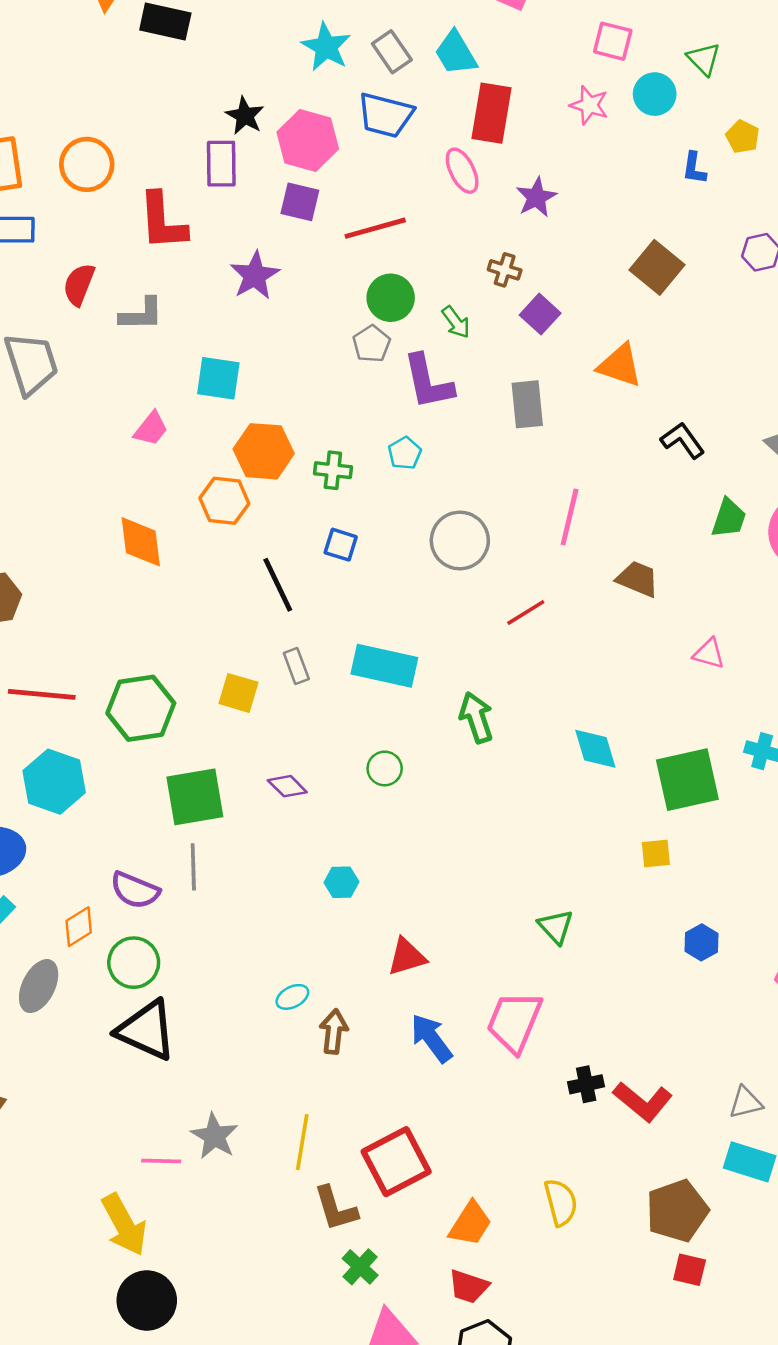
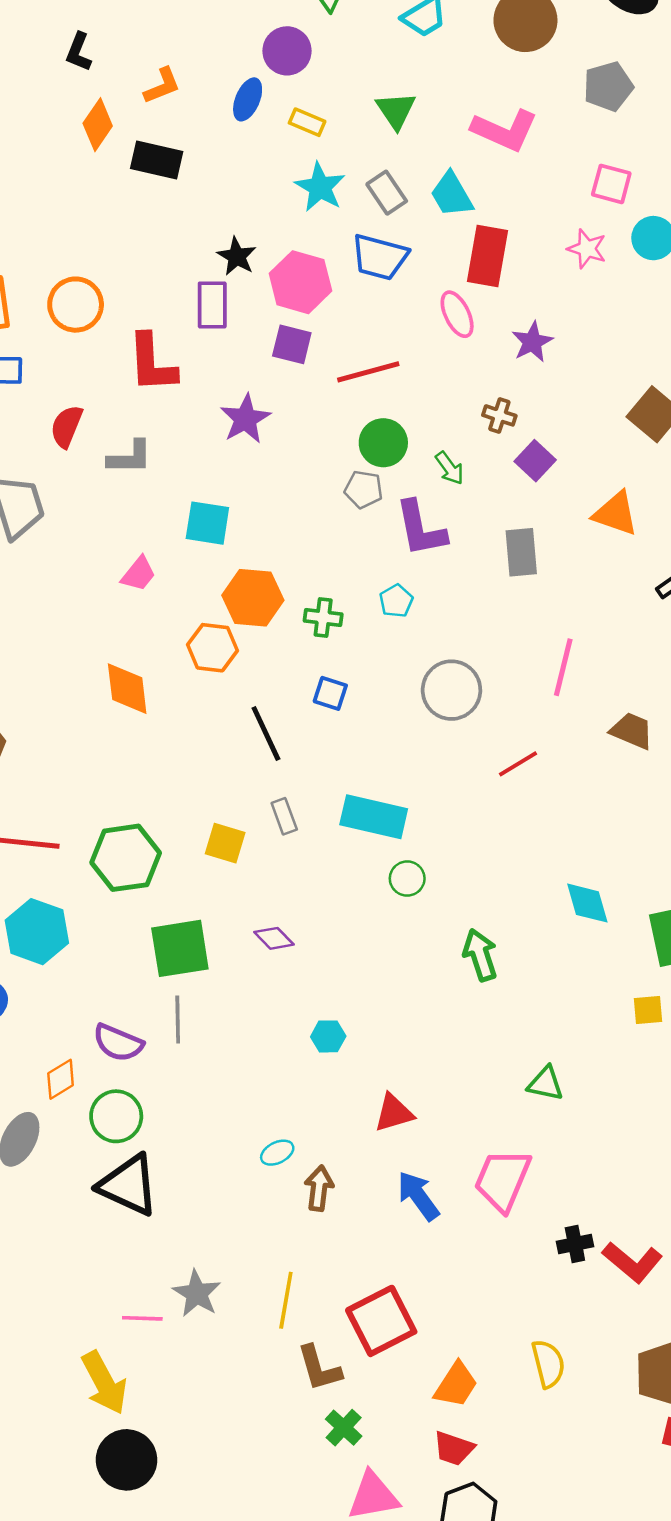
gray pentagon: (372, 344) -> (363, 489), turned -30
green arrow: (476, 718) -> (480, 955), moved
green circle: (385, 768) -> (407, 878), moved
green triangle: (556, 927) -> (546, 1084), turned -36

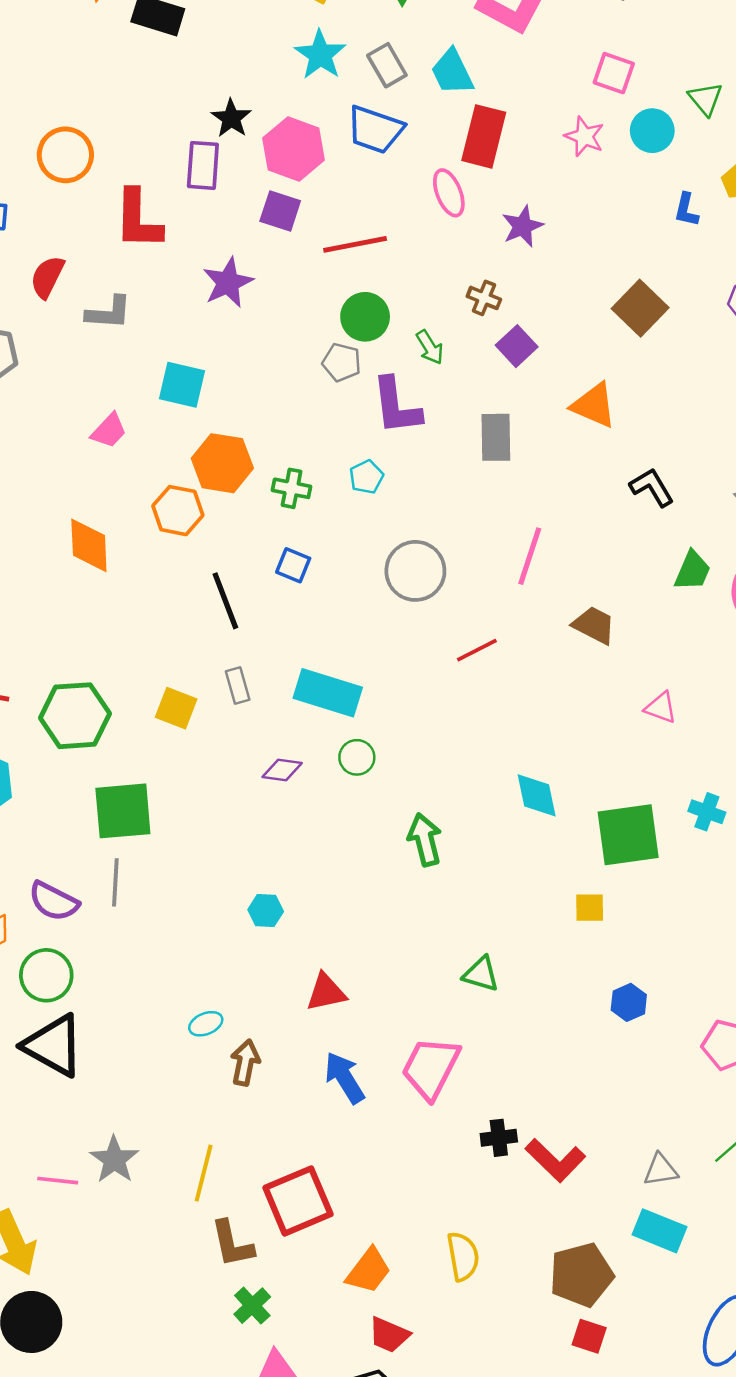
purple diamond: (274, 938) -> (282, 770), moved, turned -42
red trapezoid: (454, 1448) -> (389, 1335), moved

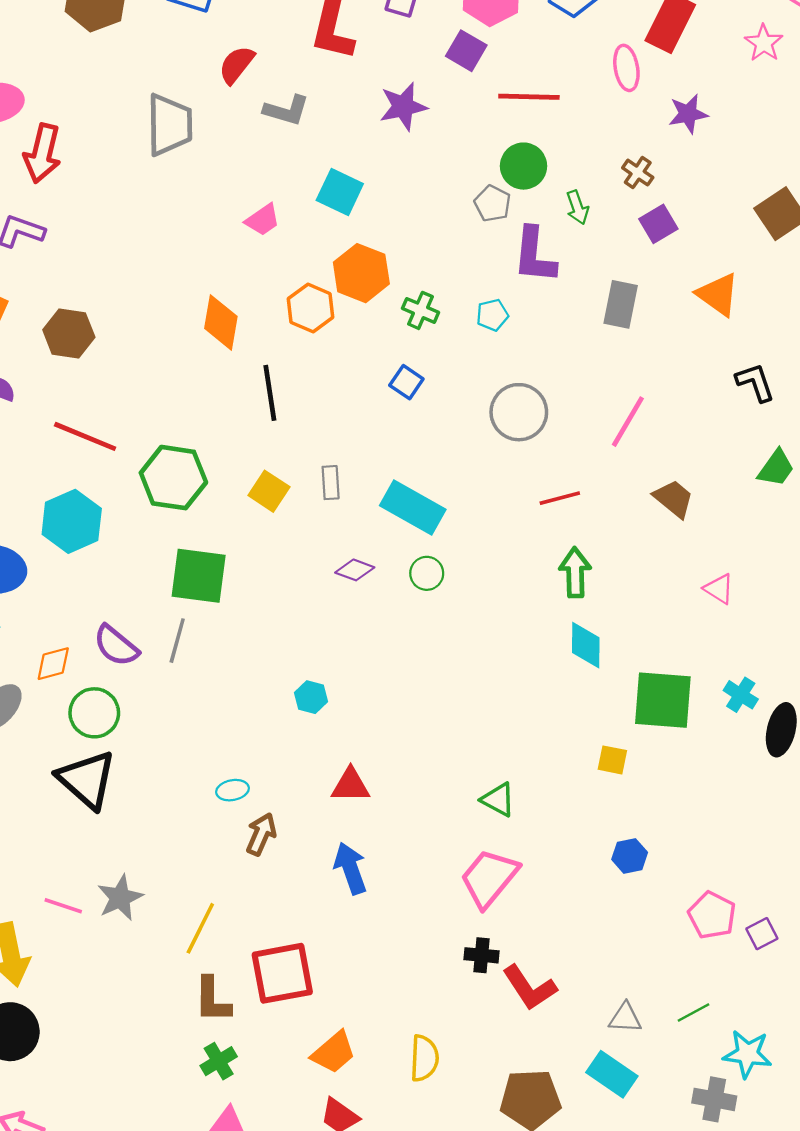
black line: (225, 601) -> (270, 393), moved
green arrow: (425, 840) -> (575, 572), moved
pink trapezoid: (431, 1068) -> (489, 878), moved

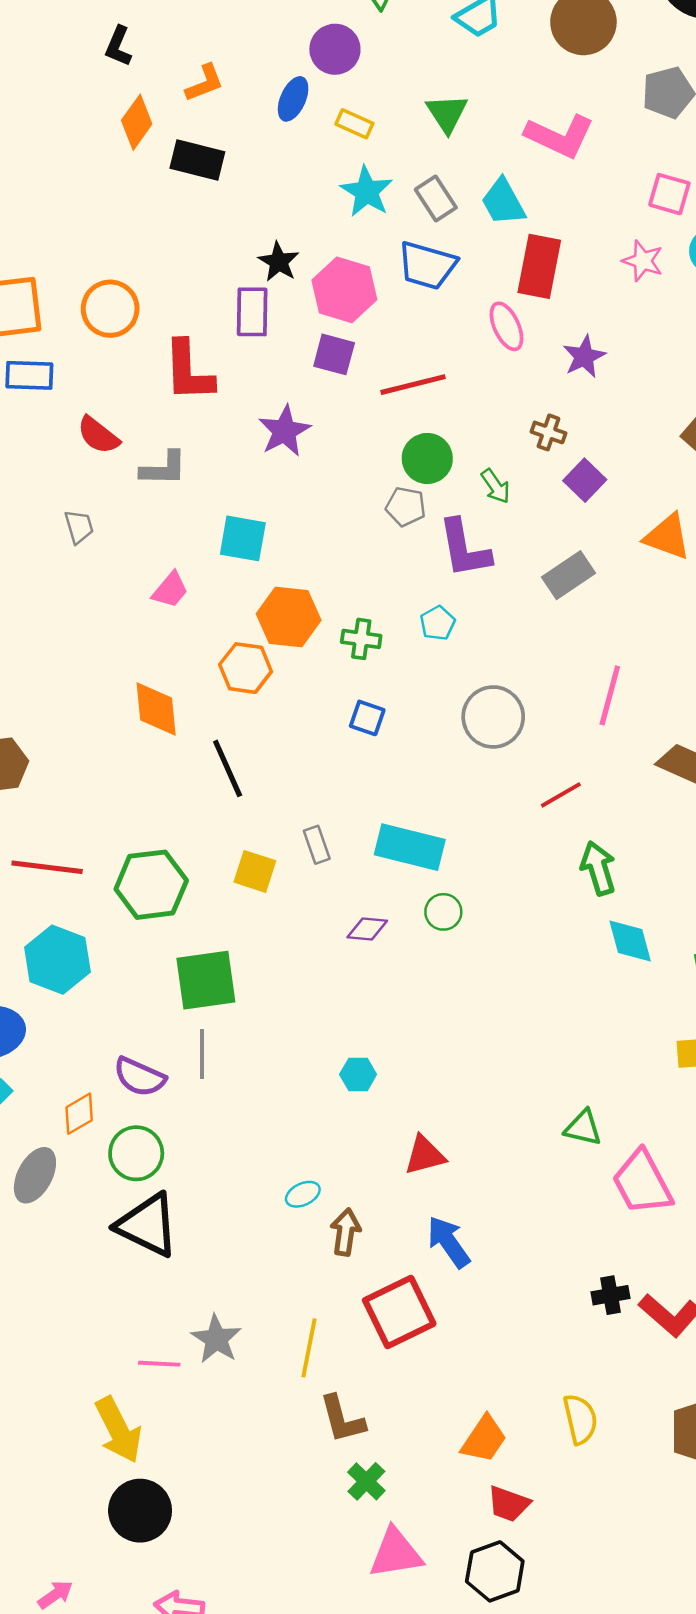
red semicircle: (237, 65) -> (98, 435), turned -75
gray trapezoid: (169, 125) -> (79, 527), moved, size x0.5
gray rectangle: (621, 304) -> (568, 575), turned 60
pink trapezoid: (489, 878) -> (642, 1183), moved, turned -52
red square: (282, 973) -> (399, 1312), moved

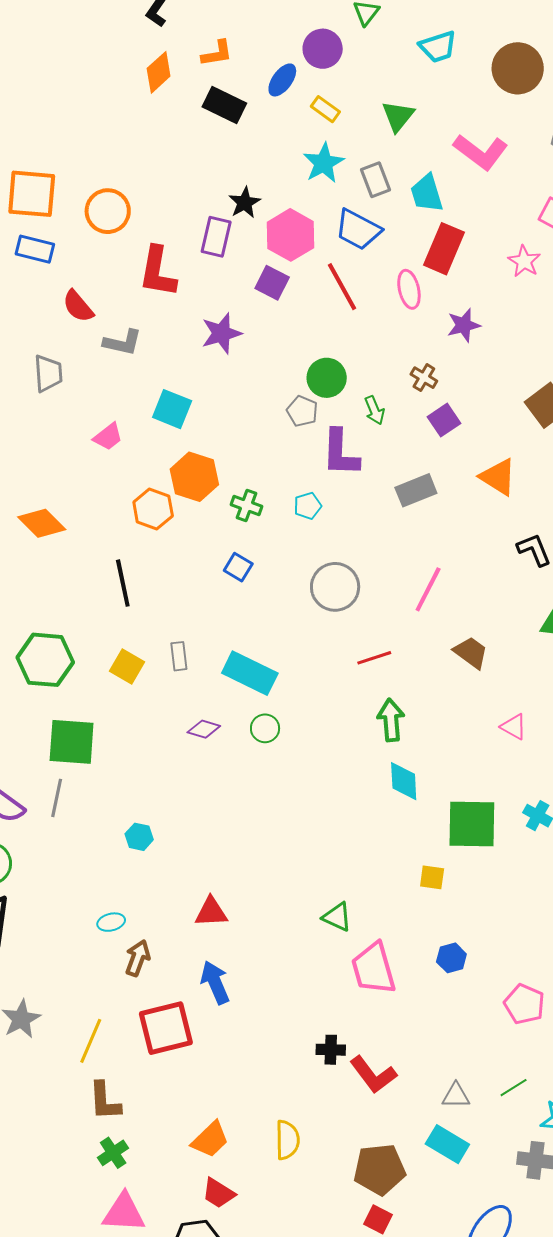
black rectangle: (197, 160) -> (224, 105), moved
red line: (413, 385) -> (342, 287), moved, turned 63
gray trapezoid: (79, 527) -> (48, 373), size x1.4
orange diamond: (156, 709) -> (42, 523), moved, turned -51
cyan hexagon: (358, 1074) -> (139, 837), moved

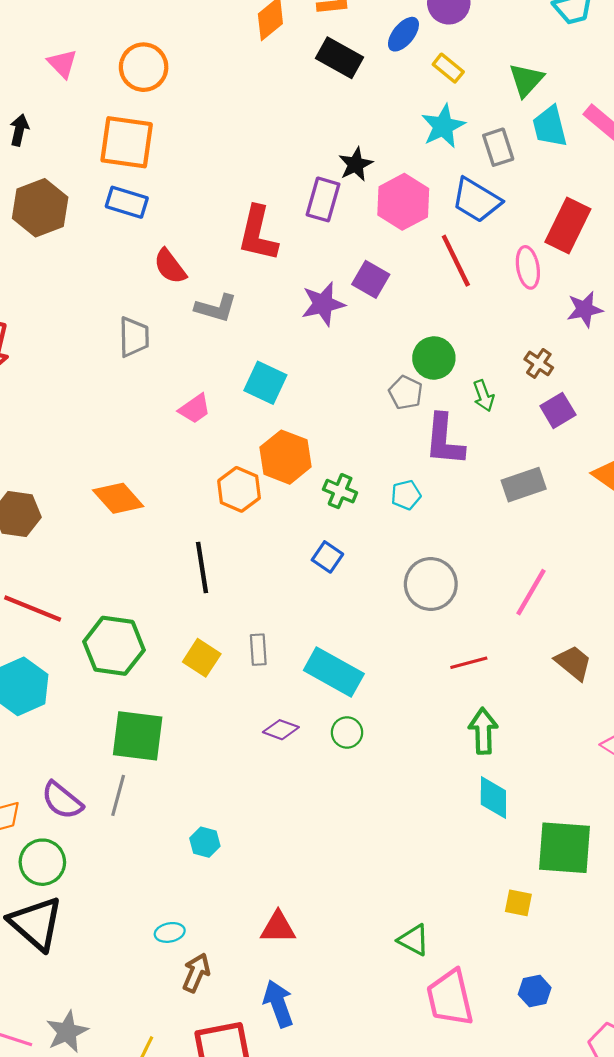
cyan trapezoid: (427, 193) -> (550, 126), moved
orange circle: (108, 211) -> (144, 67), moved
purple square: (272, 283) -> (371, 279), moved

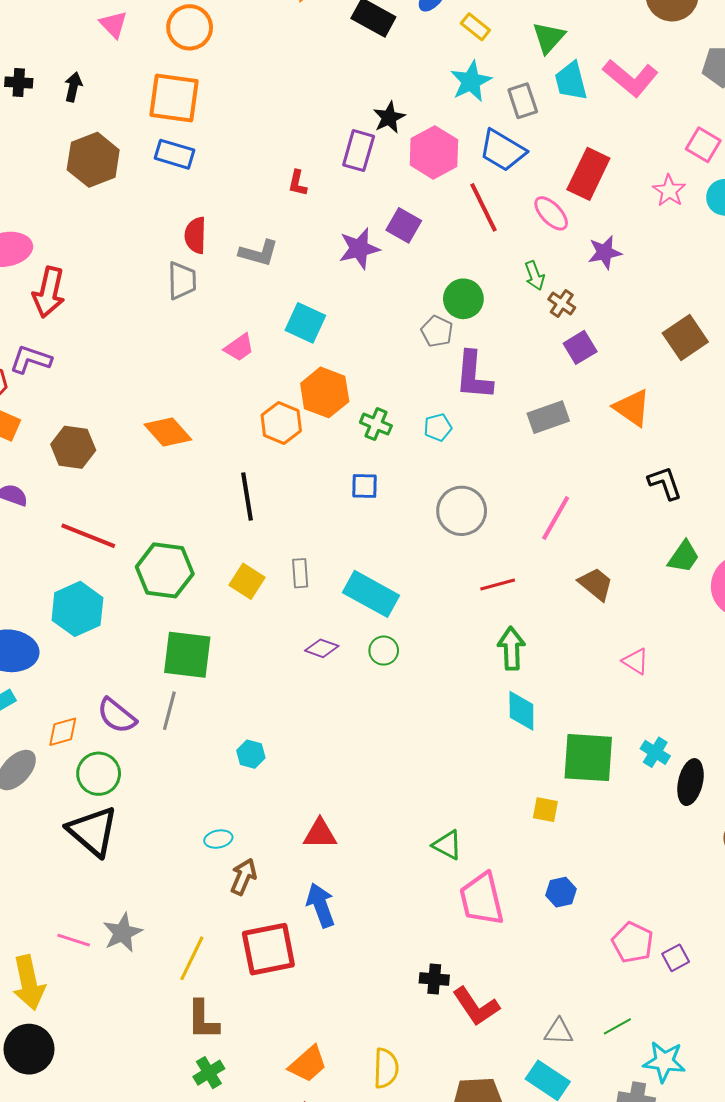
red L-shape: (258, 234) -> (298, 183), size x0.5
red semicircle: (170, 266) -> (195, 235), moved, turned 39
pink ellipse: (528, 267) -> (551, 213), turned -33
green arrow: (484, 396) -> (535, 276), moved
blue square: (327, 557) -> (365, 486), turned -32

